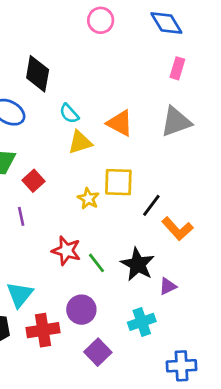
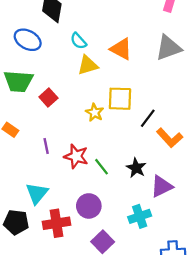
purple line: (21, 216) -> (46, 146), moved
black star: (138, 264) -> (136, 168), size x0.7
purple triangle: (168, 286) -> (162, 186), size x1.5

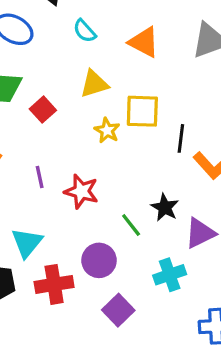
yellow triangle: (88, 65) -> (94, 84), moved
black line: (148, 118) -> (181, 138), turned -30
green line: (102, 167) -> (131, 225), moved

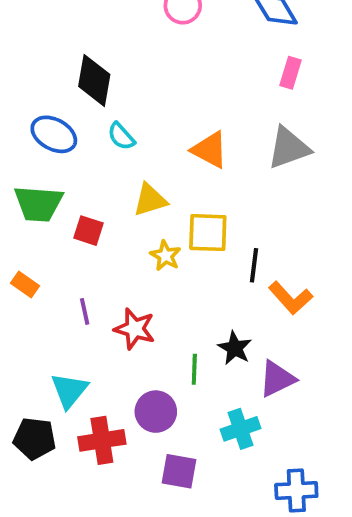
cyan semicircle: (85, 31) -> (121, 136), moved
red square: (43, 110) -> (88, 231), turned -30
green line: (131, 225) -> (194, 369), turned 40
purple square: (118, 310) -> (179, 471), turned -36

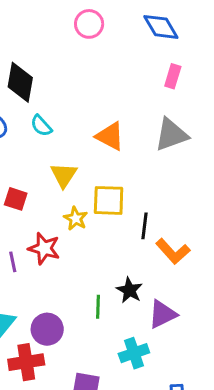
yellow triangle: (150, 200) -> (64, 175), turned -40
red star: (135, 329) -> (44, 248), moved
purple circle: (156, 412) -> (47, 329), moved

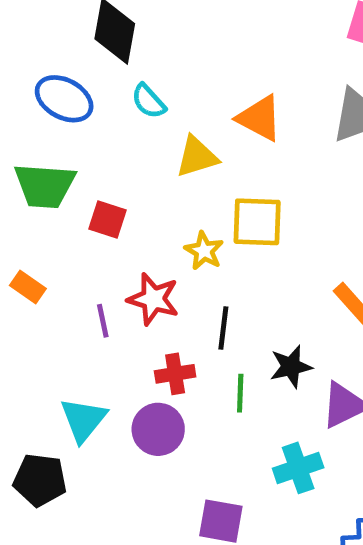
yellow triangle: (64, 175) -> (197, 157), moved, turned 40
black line: (144, 226) -> (223, 328), moved
black star: (129, 290) -> (291, 367), turned 30
red cross: (26, 362) -> (175, 374), moved, size x0.7

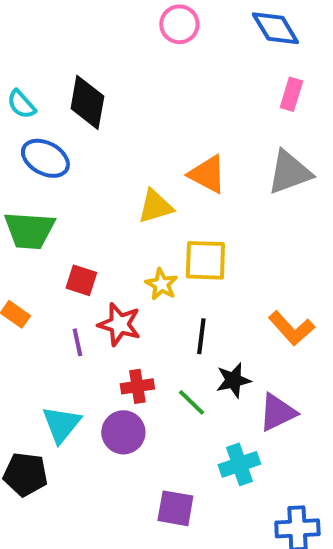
cyan semicircle: (149, 101) -> (21, 104), moved
red square: (107, 219) -> (81, 280), moved
black line: (223, 328) -> (201, 336), moved
green line: (240, 393) -> (191, 402), turned -48

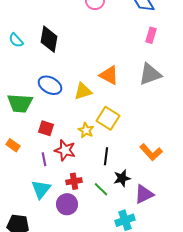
blue ellipse: (45, 158) -> (50, 85), moved
yellow square: (205, 260) -> (108, 118), turned 30
cyan triangle: (61, 424) -> (41, 189), moved

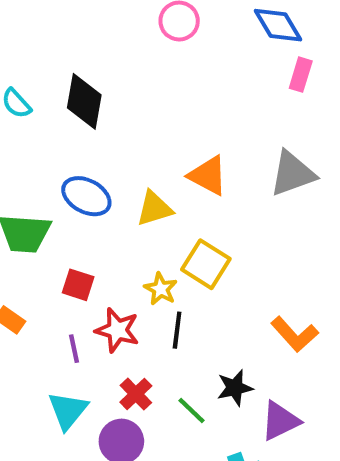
pink rectangle: (151, 35) -> (301, 75), moved
black line: (106, 156) -> (177, 330), moved
red cross: (74, 181) -> (136, 394), turned -35

